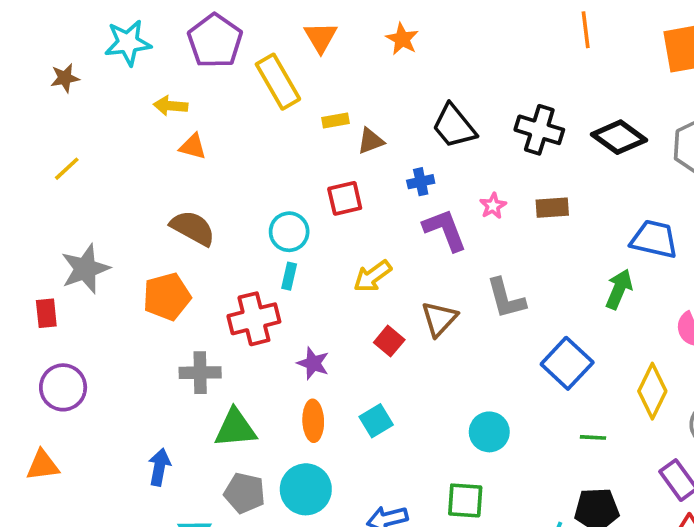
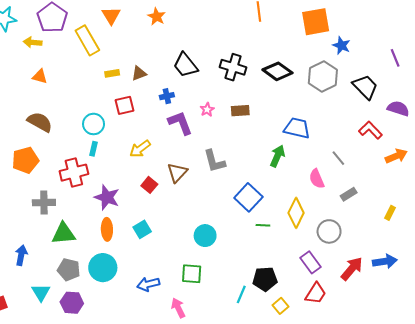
yellow arrow: (171, 106) -> (33, 42), moved
yellow rectangle: (335, 121) -> (112, 73), moved
purple star: (313, 363) -> (107, 197), size x1.4
green line: (593, 437) -> (263, 225), moved

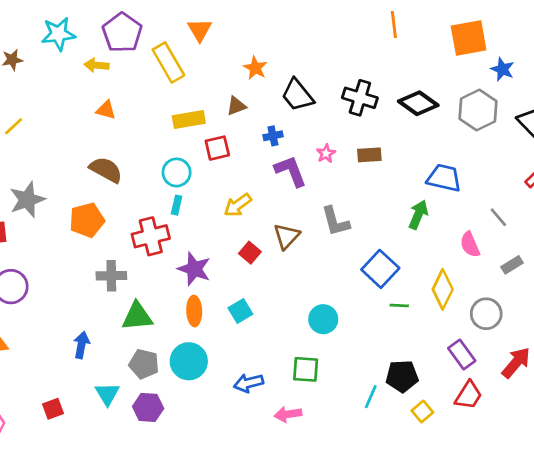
orange star: (157, 17) -> (255, 68), moved
yellow rectangle: (112, 73) -> (189, 120), moved, size x1.6
pink arrow: (178, 308) -> (288, 414), turned -72

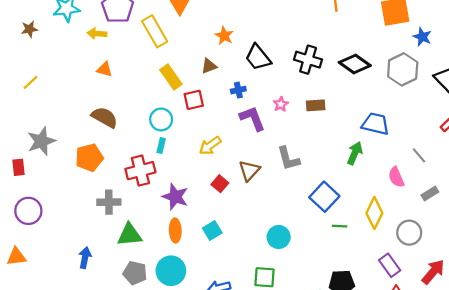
yellow rectangle: (189, 120) -> (171, 77), turned 65

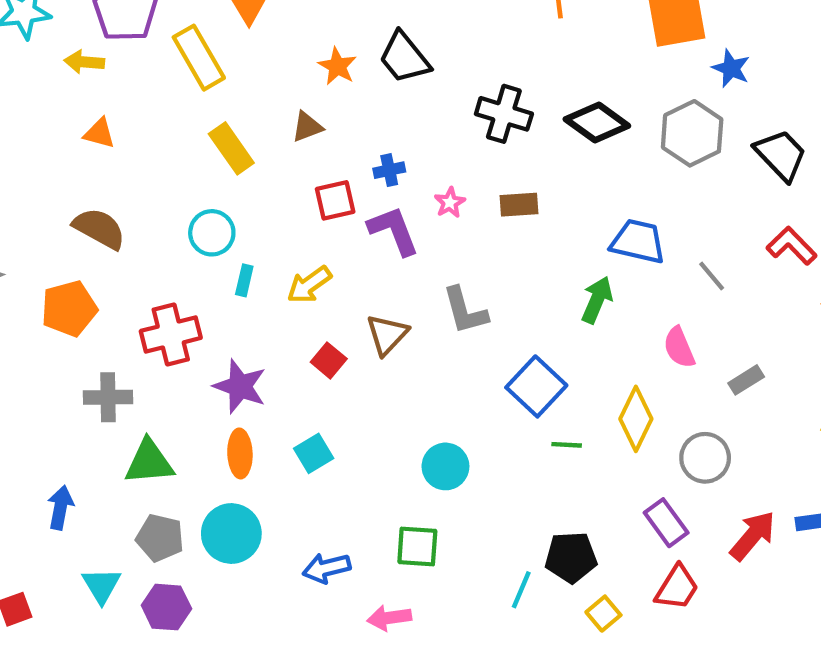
black trapezoid: (258, 57) -> (404, 58), moved
blue cross: (238, 90) -> (389, 170), moved
red square: (194, 100) -> (335, 200), moved
cyan rectangle: (161, 146) -> (244, 280), moved
gray line: (419, 155) -> (712, 276), moved

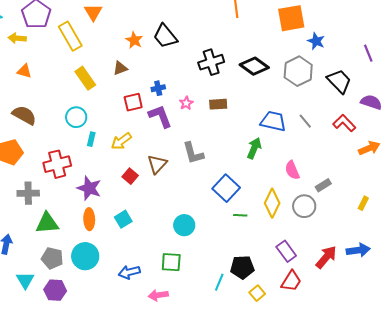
black cross: (504, 114) -> (211, 62), turned -35
gray line: (712, 276) -> (305, 121), moved
gray circle: (705, 458) -> (304, 206), moved

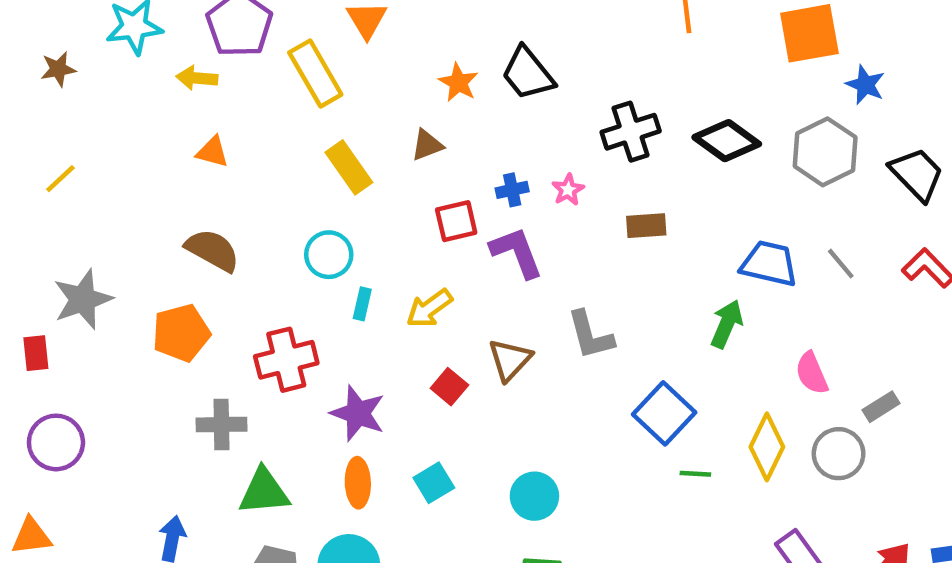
pink star: (186, 103) -> (568, 190), moved
cyan circle: (184, 225) -> (534, 496), moved

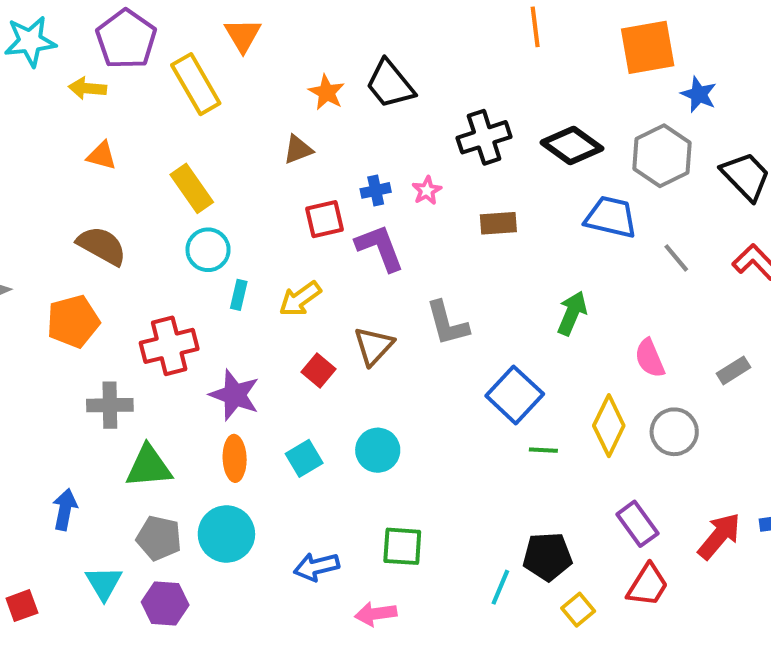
yellow rectangle: (349, 167) -> (192, 188), moved
blue trapezoid: (769, 264) -> (611, 217), moved
gray rectangle: (881, 407) -> (734, 370), moved
cyan circle: (534, 496) -> (378, 450), moved

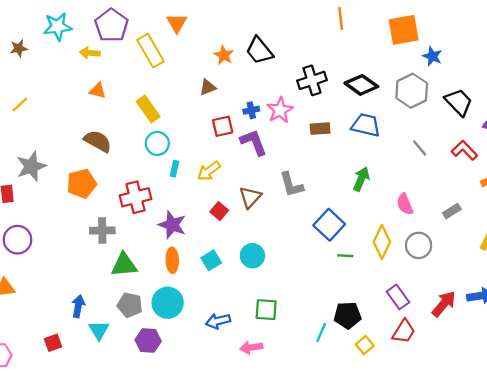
pink star: (427, 190) -> (280, 110), size x1.6
blue trapezoid: (611, 217) -> (366, 125), moved
blue arrow: (65, 509) -> (78, 306), moved
purple hexagon: (165, 604) -> (148, 341), moved

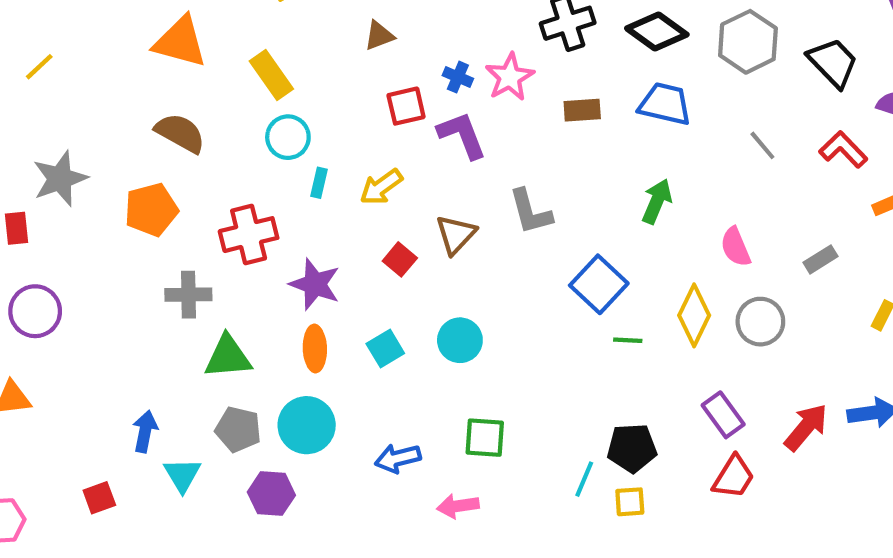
orange triangle: (98, 91) -> (180, 42), size x1.8
blue cross: (251, 110) -> (458, 77), turned 35
yellow square: (365, 345) -> (630, 502), moved, turned 36

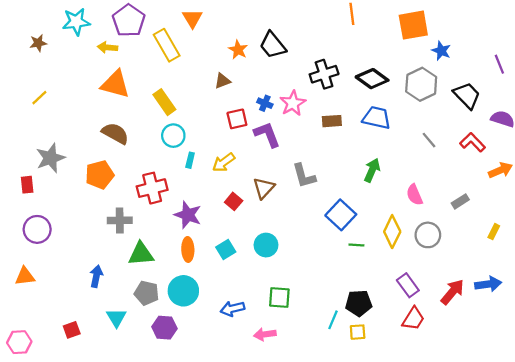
blue arrow: (145, 431) -> (96, 276), moved

